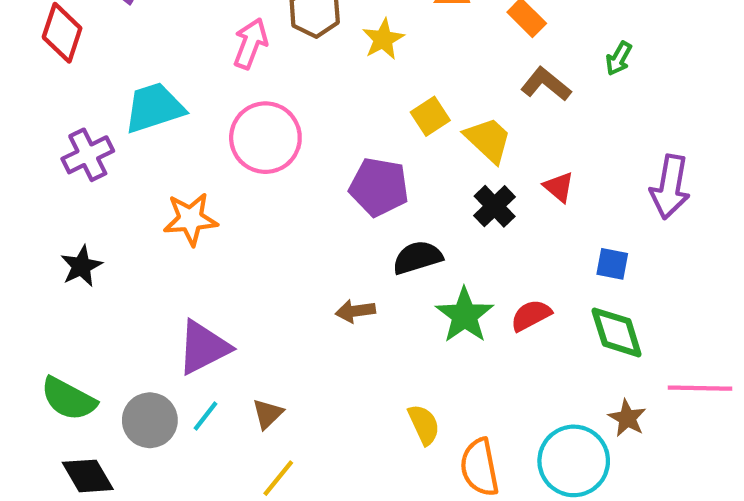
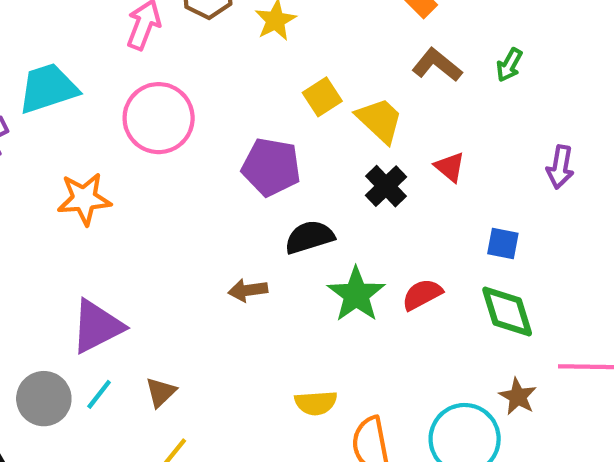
green arrow: (619, 58) -> (509, 65), moved
purple arrow: (670, 187) -> (560, 167), size x0.7
yellow semicircle: (424, 425) -> (316, 403), turned 111

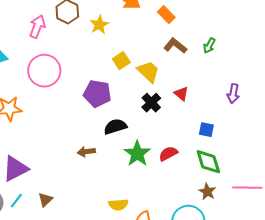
brown star: (518, 396) -> (207, 192), moved

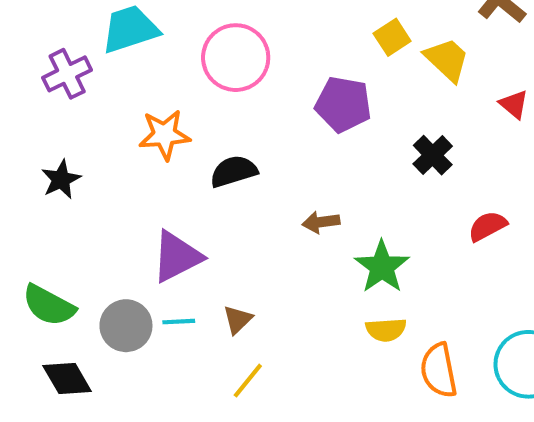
black cross: (151, 103) -> (433, 155), moved
black semicircle: (115, 127) -> (234, 171), moved
green star: (137, 154) -> (382, 267), moved
cyan line: (16, 201) -> (179, 322), turned 49

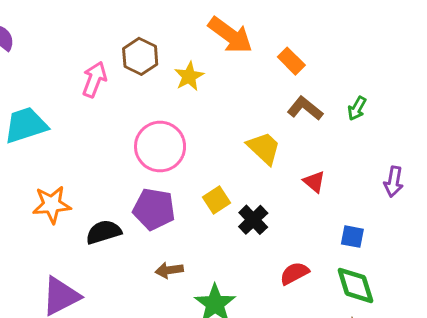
yellow square: (392, 37) -> (217, 200), moved
pink circle: (236, 58) -> (160, 147), moved
purple pentagon: (343, 104) -> (154, 209), moved

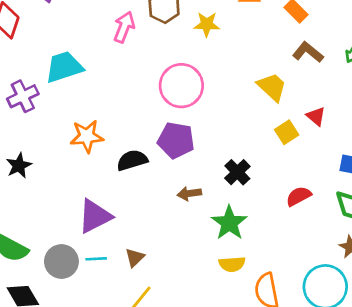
yellow star: (189, 76) -> (207, 24), turned 30
yellow square: (217, 200) -> (287, 132), moved
black cross: (253, 220) -> (237, 172), moved

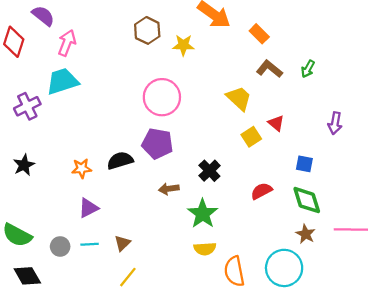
pink arrow: (124, 27) -> (67, 43), moved
orange star: (87, 136) -> (82, 168), moved, size x0.7
purple triangle: (95, 216) -> (88, 208), size x0.7
gray circle: (61, 261) -> (60, 246), size x0.7

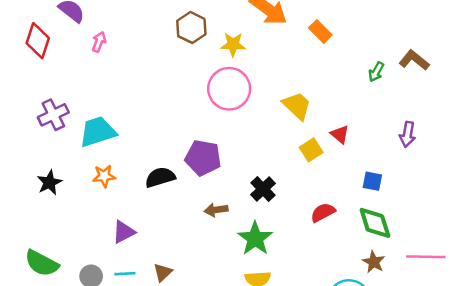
pink arrow: (67, 43) -> (99, 42), size x0.7
brown L-shape: (269, 69) -> (414, 60), moved
cyan trapezoid: (62, 81) -> (98, 132), moved
pink circle: (162, 97) -> (229, 89), moved
orange star: (82, 168) -> (104, 176), moved

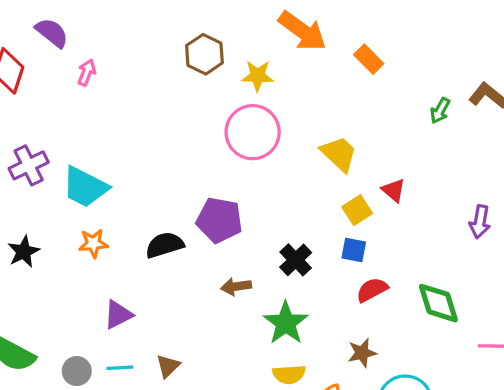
cyan trapezoid: (98, 132) -> (85, 187), turned -135
purple arrow: (408, 134) -> (480, 222), moved
blue square: (372, 181) -> (354, 250), moved
brown star: (374, 262) -> (362, 353), moved, turned 30

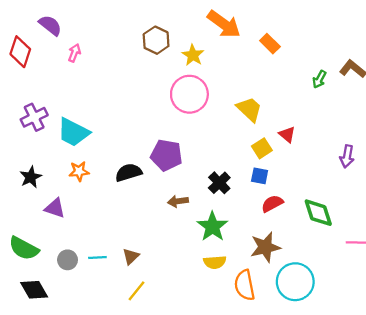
yellow star: (258, 76) -> (193, 55), turned 30
purple triangle: (118, 315) -> (55, 208), moved, turned 45
brown star: (362, 353) -> (265, 247), size x1.5

